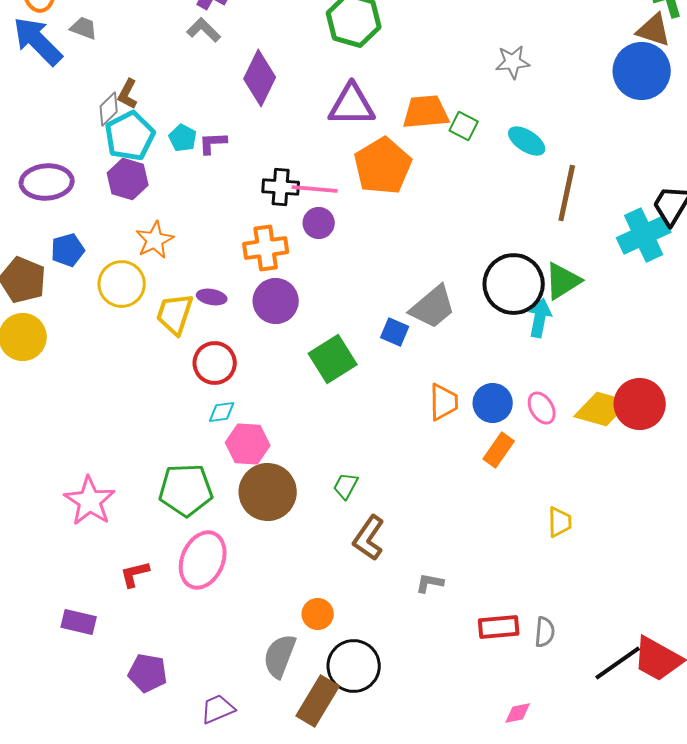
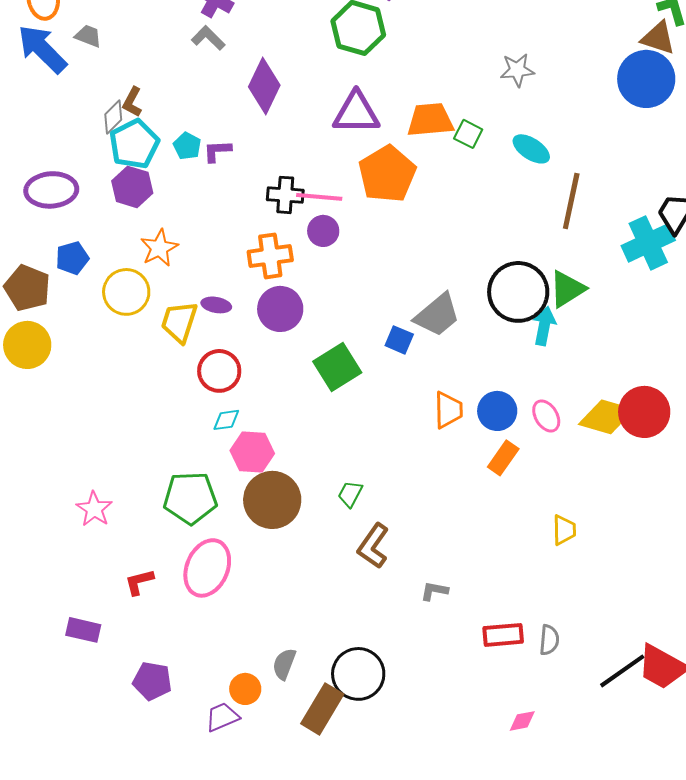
pink star: (90, 501) -> (94, 509), size x0.7
orange circle: (318, 614) -> (245, 689), moved
gray semicircle: (280, 656) -> (284, 664), size x0.7

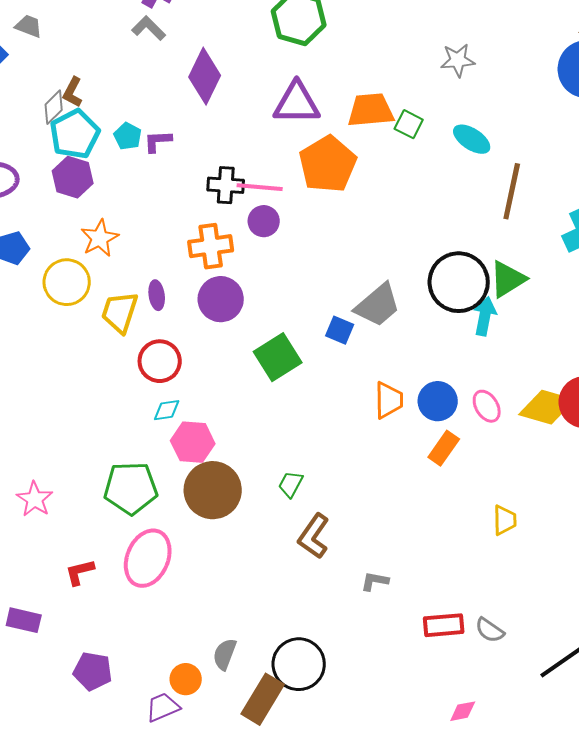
purple ellipse: (216, 305) -> (157, 295), turned 72
gray semicircle: (549, 640) -> (490, 630), turned 120

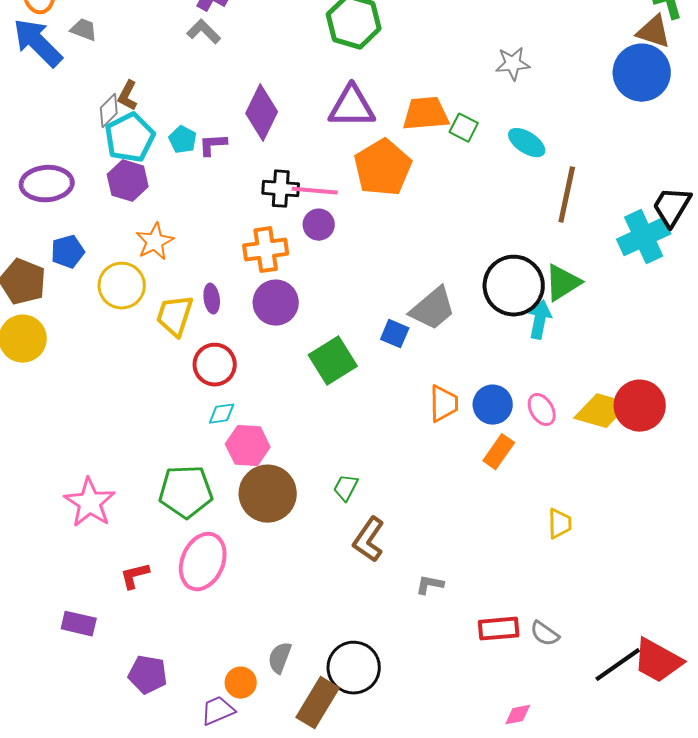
purple diamond: (205, 76) -> (262, 113), moved
pink star: (35, 499) -> (90, 503), size x1.4

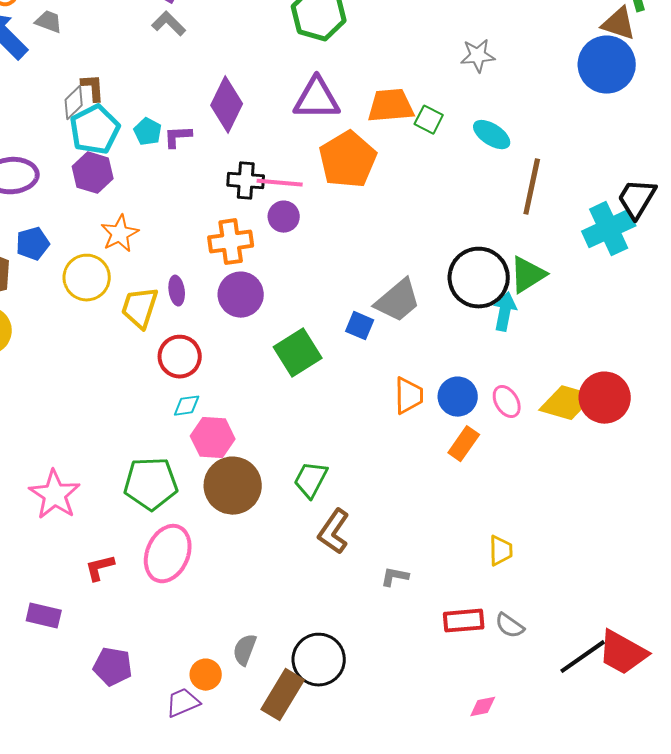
brown L-shape: (128, 96) -> (93, 88), turned 148
green trapezoid: (346, 488) -> (311, 480), size x1.4
yellow trapezoid: (560, 524) -> (501, 551), moved

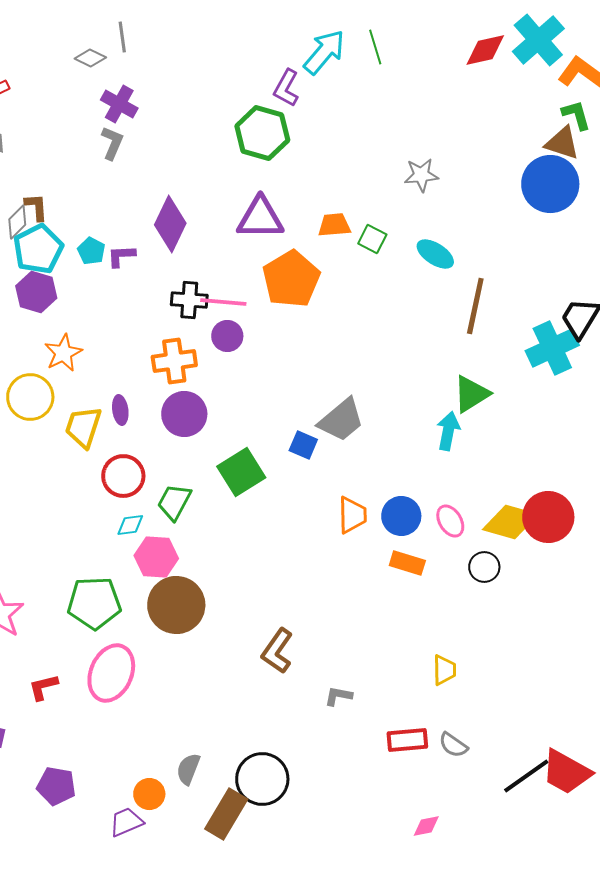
gray L-shape: (169, 24) -> (112, 143), turned 68
orange trapezoid: (391, 106) -> (334, 225), size x0.7
black circle: (479, 278) -> (484, 567), moved, size x0.5
orange rectangle: (464, 444) -> (407, 563), turned 72
green trapezoid: (311, 480) -> (174, 502), moved

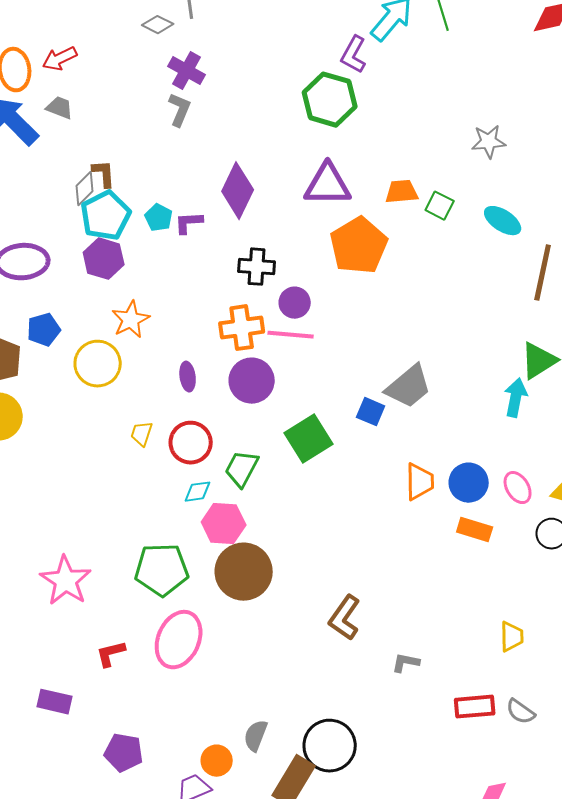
pink line: (223, 302) -> (291, 335), moved
yellow trapezoid: (83, 427) -> (142, 434), moved, size x0.6

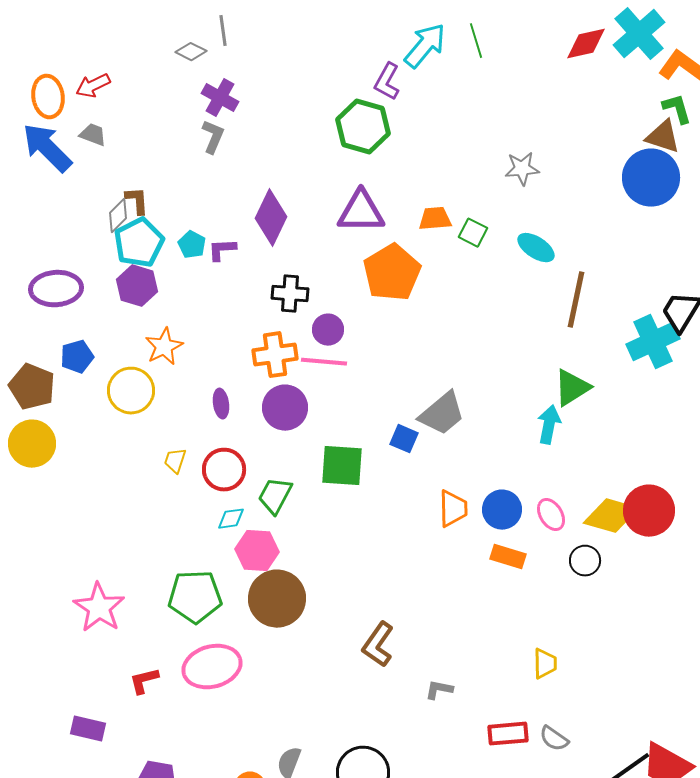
green square: (309, 439) -> (342, 466), turned 36
pink ellipse: (179, 640) -> (212, 667), turned 52

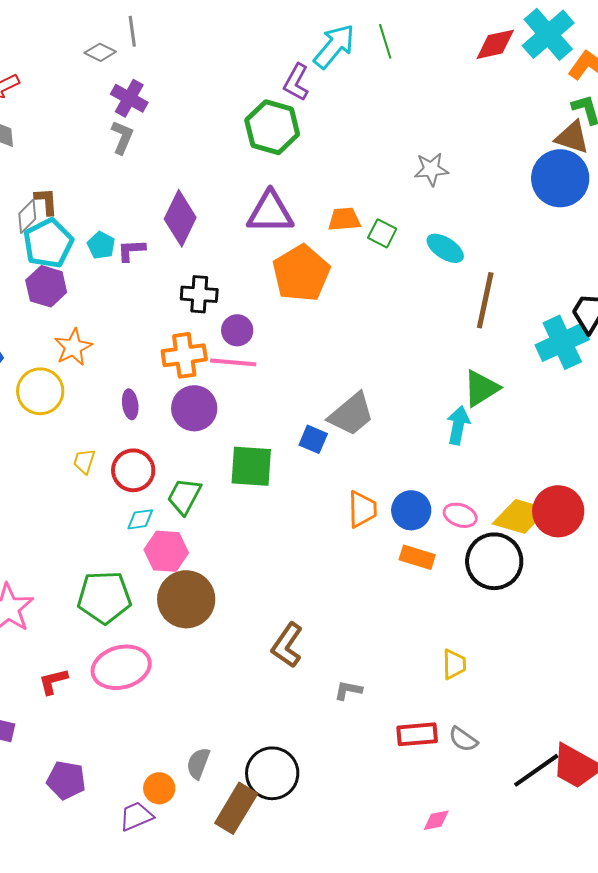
pink ellipse: (551, 515) -> (460, 515), turned -40
black circle: (585, 561) -> (494, 561), size x1.8

